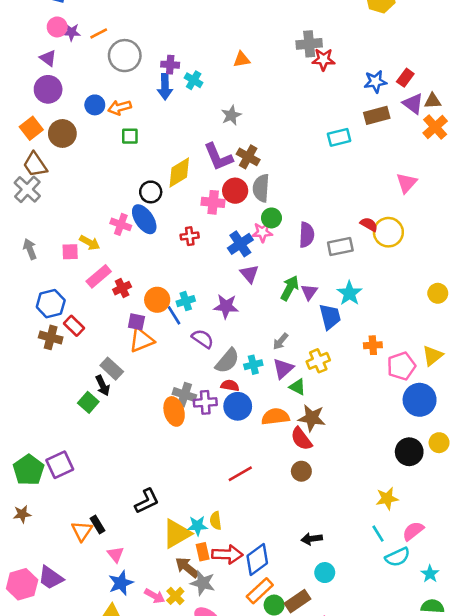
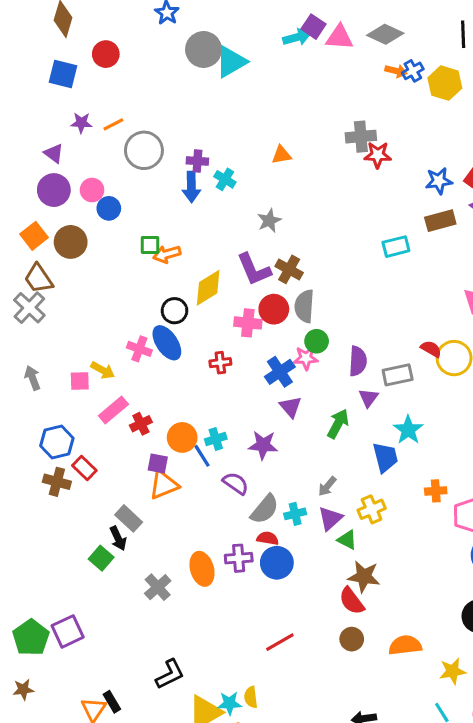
pink circle: (57, 27) -> (92, 190), moved
orange arrow: (120, 108) -> (167, 254), moved
purple triangle: (309, 292) -> (368, 398), moved
gray cross: (184, 395) -> (158, 587), moved, turned 30
orange semicircle: (275, 417) -> (405, 645), moved

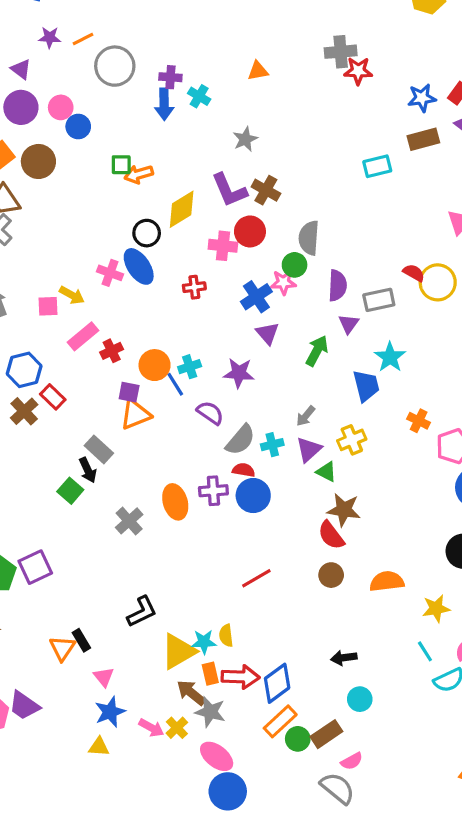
gray semicircle: (304, 306) -> (309, 238), moved
brown cross: (57, 482) -> (24, 411), turned 32
orange cross: (436, 491) -> (419, 421), turned 30

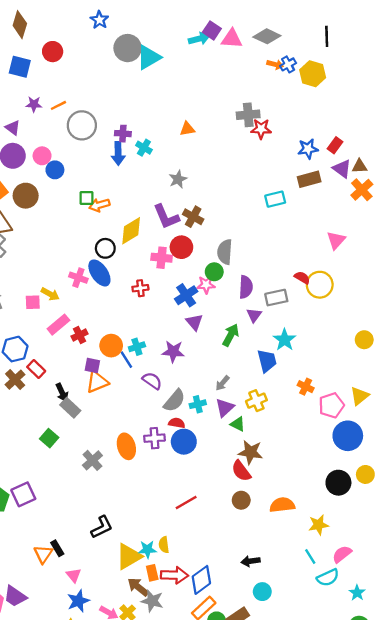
black arrow: (88, 470) -> (62, 392), moved

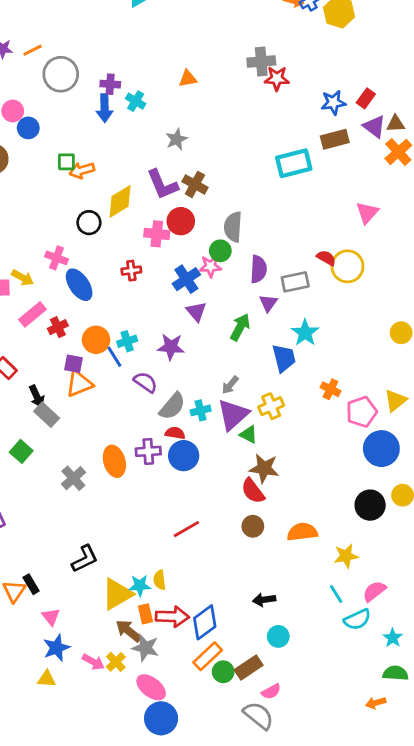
cyan rectangle: (275, 199) -> (294, 163), size x1.4
blue ellipse: (99, 273) -> (79, 285), moved
purple triangle: (225, 408) -> (233, 415), size x1.4

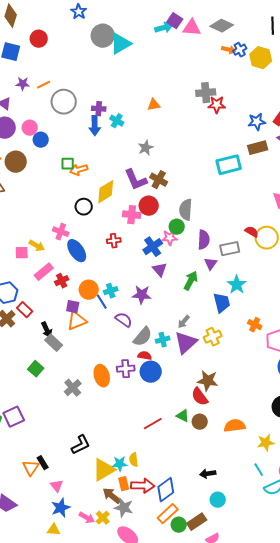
green triangle: (249, 434) -> (183, 416), moved

